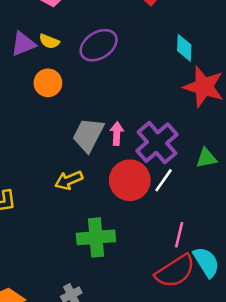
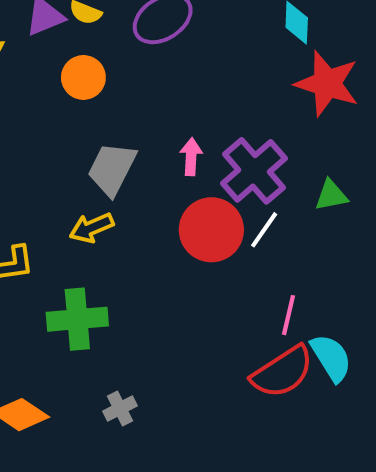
gray trapezoid: (88, 135) -> (112, 169), moved
yellow arrow: (69, 180) -> (92, 228), moved
green cross: (96, 237) -> (77, 319), moved

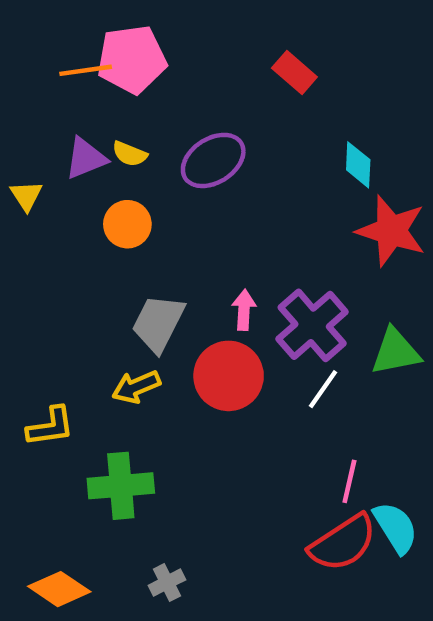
green triangle: (331, 195) -> (396, 352), size x1.4
red circle: (211, 230) -> (229, 376), moved

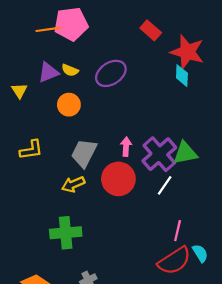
red star: (391, 231) -> (187, 52), moved
green triangle: (396, 352) -> (185, 153), moved
yellow L-shape: (50, 426) -> (31, 150), moved
cyan semicircle: (396, 528) -> (200, 253), size x0.7

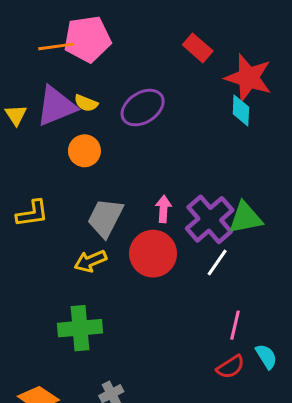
purple triangle: (48, 72) -> (56, 106), size x1.4
yellow triangle: (19, 91) -> (16, 115), moved
red semicircle: (174, 261) -> (231, 367), size x0.6

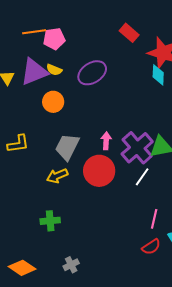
pink pentagon: (87, 39) -> (54, 39), moved, size x0.7
green cross: (80, 328) -> (50, 221), size x0.7

